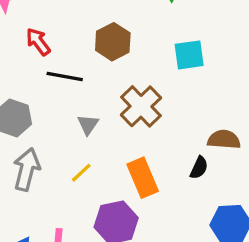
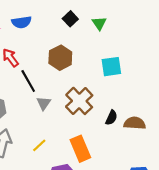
black line: (65, 77) -> (28, 81), turned 50
gray triangle: (88, 125) -> (44, 103), moved
black semicircle: (199, 168) -> (111, 118), moved

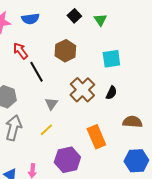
gray triangle: (44, 103) -> (51, 104), moved
black semicircle: (111, 118) -> (111, 93), moved
brown semicircle: (135, 123) -> (132, 122), moved
orange rectangle: (80, 149) -> (96, 137), moved

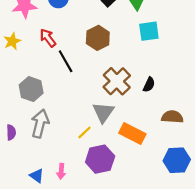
cyan square: (111, 59) -> (149, 31), moved
gray triangle: (51, 104) -> (103, 112), moved, size x1.5
yellow line: (46, 130) -> (84, 132), moved
orange rectangle: (96, 137) -> (132, 134), turned -40

